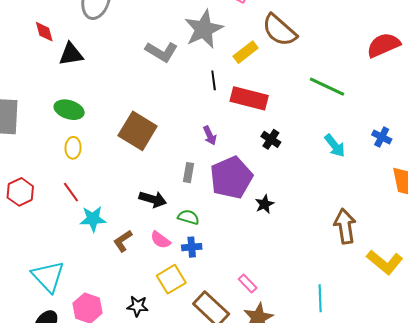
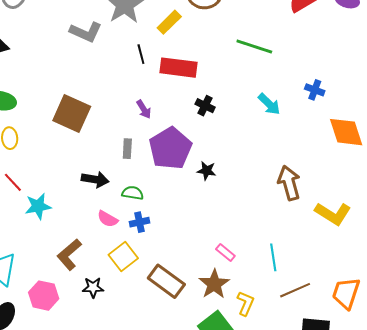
black star: (264, 204) -> (207, 171), turned -30
brown L-shape: (123, 241) -> (69, 255), moved, size x1.4
pink rectangle: (248, 283) -> (225, 253), moved

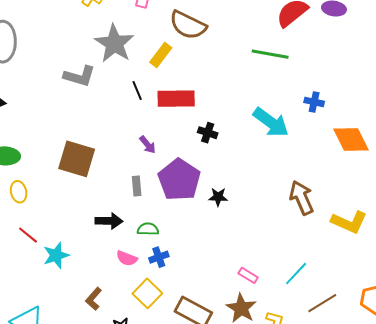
green line: (254, 46) -> (270, 54), moved
cyan arrow: (269, 104) -> (271, 122), size x1.5
brown L-shape: (69, 255) -> (94, 299), size x0.7
cyan line: (273, 257) -> (296, 274), turned 60

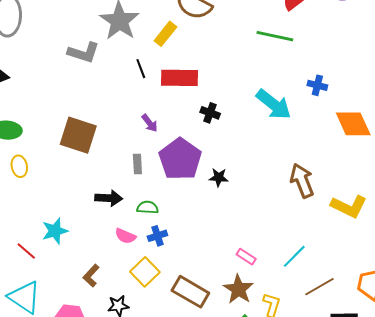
red line: (28, 235) -> (26, 251), moved

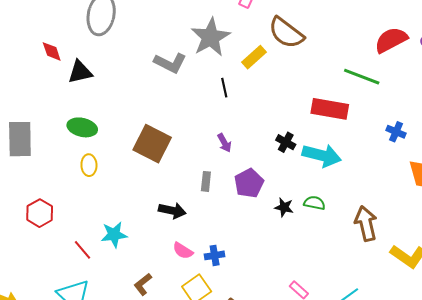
red rectangle: (180, 78) -> (330, 109), moved
cyan arrow: (274, 104) -> (322, 155), moved, turned -33
purple pentagon: (180, 159) -> (249, 183), size x0.7
green semicircle: (147, 207) -> (315, 203), moved

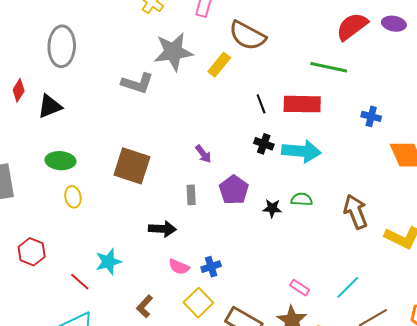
gray star: (211, 37) -> (173, 52), turned 30
red diamond: (52, 51) -> (19, 90), turned 60
black line: (224, 88) -> (261, 104), moved

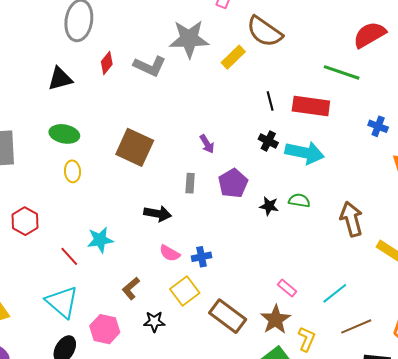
red diamond: (19, 90) -> (107, 63), moved

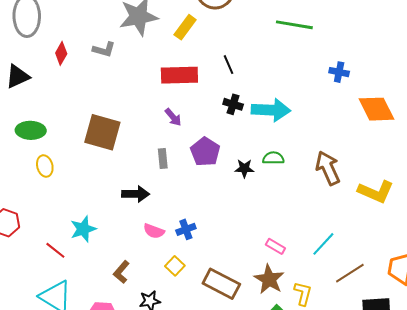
gray L-shape: (150, 66) -> (104, 50), size x0.7
red rectangle: (311, 106) -> (179, 75), moved
yellow square: (185, 291) -> (175, 266), size x0.7

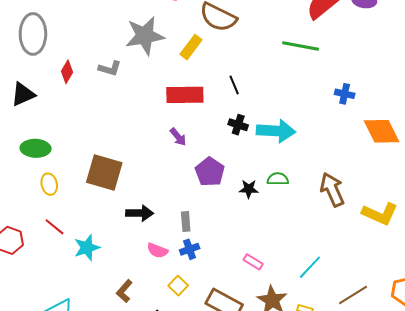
brown square: (102, 132) -> (104, 172), moved
gray rectangle: (163, 159) -> (186, 222), moved
cyan line: (323, 244) -> (310, 267), moved
pink rectangle: (275, 246) -> (253, 262), moved
red line: (55, 250) -> (55, 227), moved

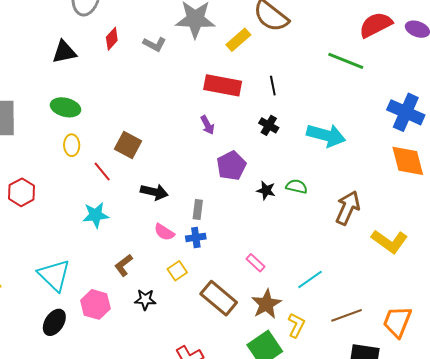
blue cross: (345, 94) -> (406, 112), moved, size x1.8
cyan arrow: (276, 131) -> (326, 135), moved
brown square: (104, 172) -> (128, 145), size x0.7
brown arrow: (332, 190) -> (348, 208), turned 36
red line: (55, 227) -> (102, 171), moved

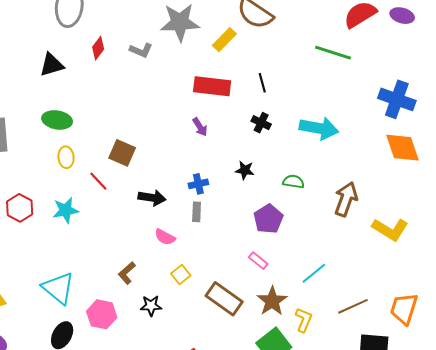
purple pentagon: (231, 166) -> (268, 219), moved
black star: (266, 190) -> (245, 170), moved
cyan star: (96, 215) -> (66, 210), moved
blue cross: (196, 237) -> (198, 184), moved

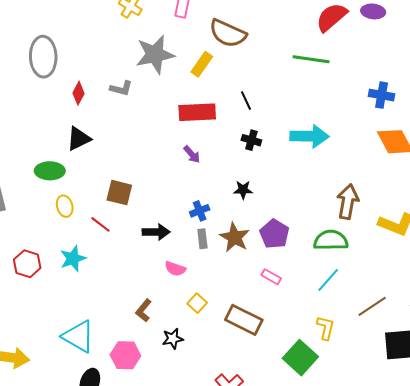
black triangle: (52, 65) -> (79, 139), moved
blue cross: (397, 99) -> (382, 95), size x0.7
green semicircle: (293, 182) -> (331, 240), moved, size x1.6
brown star: (272, 301) -> (234, 237), moved

